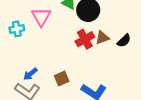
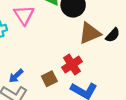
brown triangle: (102, 38) -> (90, 33), size x1.5
red cross: (85, 39) -> (72, 65), moved

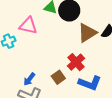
pink triangle: (24, 15) -> (28, 26), turned -36

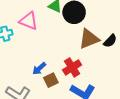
blue arrow: (29, 79) -> (39, 69), moved

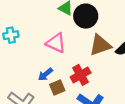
pink triangle: (29, 21) -> (56, 43), moved

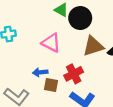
blue arrow: (45, 74) -> (40, 72), turned 32
brown square: (57, 87) -> (51, 85), turned 32

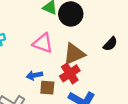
brown triangle: (93, 46) -> (74, 54), moved

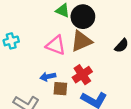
brown triangle: (74, 54) -> (81, 41), moved

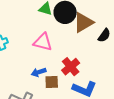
brown triangle: (81, 41) -> (83, 23), moved

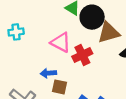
red cross: (71, 67) -> (82, 55), moved

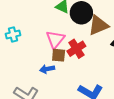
pink triangle: (61, 42) -> (55, 39), turned 48
brown square: (60, 87) -> (59, 55), moved

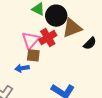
red cross: (76, 49) -> (48, 38), moved

